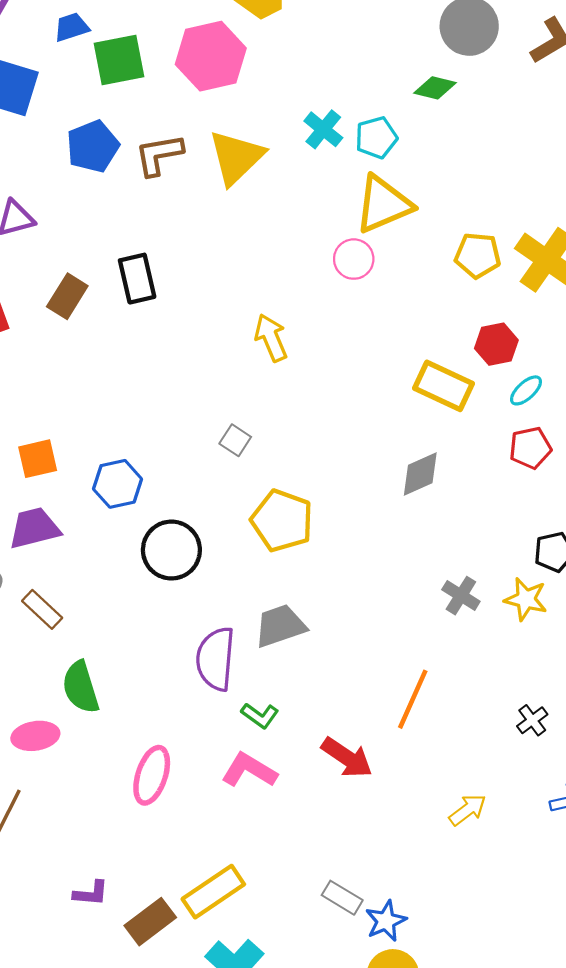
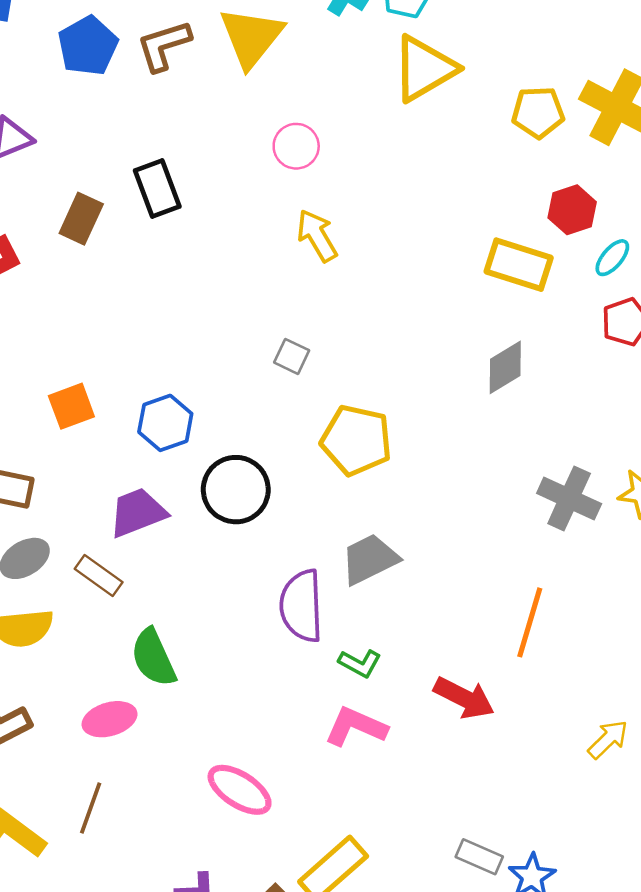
pink circle: (354, 259) -> (296, 146), moved
purple trapezoid: (34, 528) -> (138, 513), moved
gray cross: (461, 596) -> (569, 498), size x1.4
pink ellipse: (152, 775) -> (240, 790), moved, turned -68

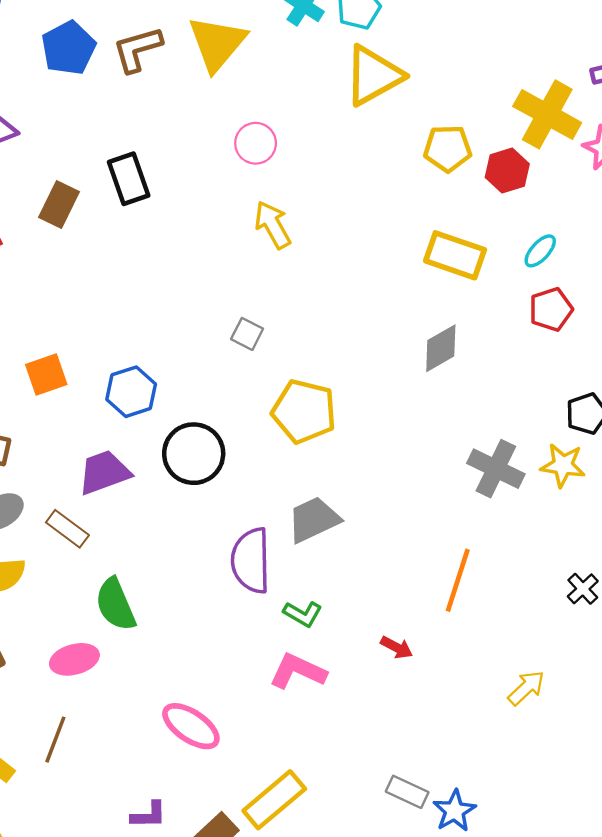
yellow pentagon: (538, 112) -> (448, 148), moved
red hexagon: (572, 210) -> (507, 171), moved
red arrow: (464, 698) -> (397, 647), size x0.6

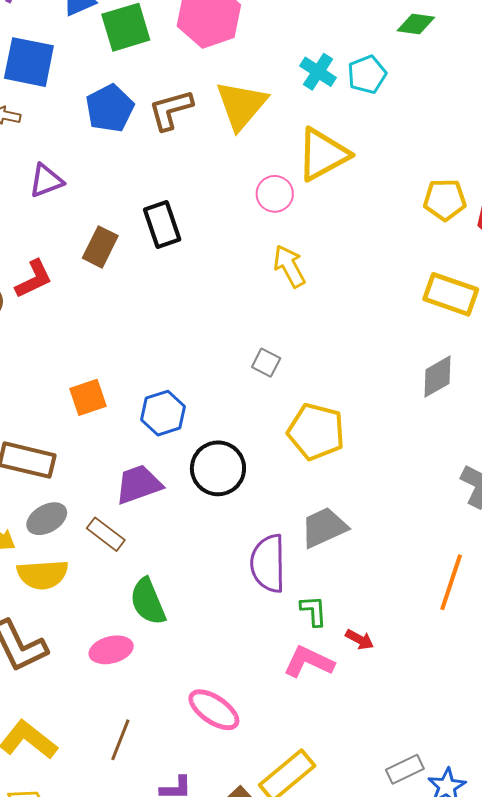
yellow triangle: (373, 75) -> (323, 154), moved
green L-shape: (303, 614) -> (314, 611), turned -124
red arrow: (397, 647) -> (360, 639), moved
brown line: (55, 740) -> (120, 740), moved
gray rectangle: (407, 792) -> (405, 769), turned -51

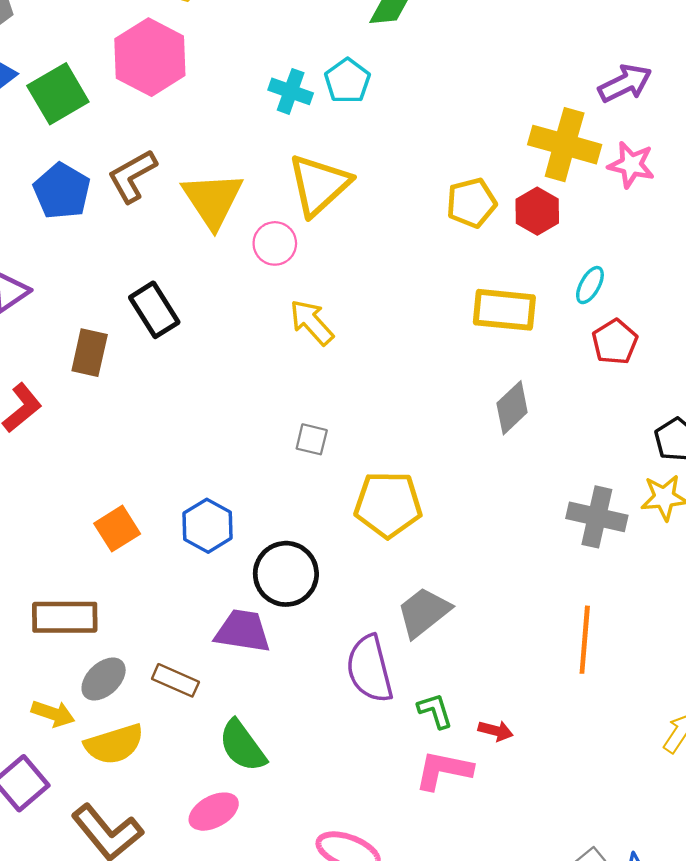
yellow triangle: (241, 105) -> (213, 200), moved
purple trapezoid: (139, 484) -> (243, 631), moved, turned 42

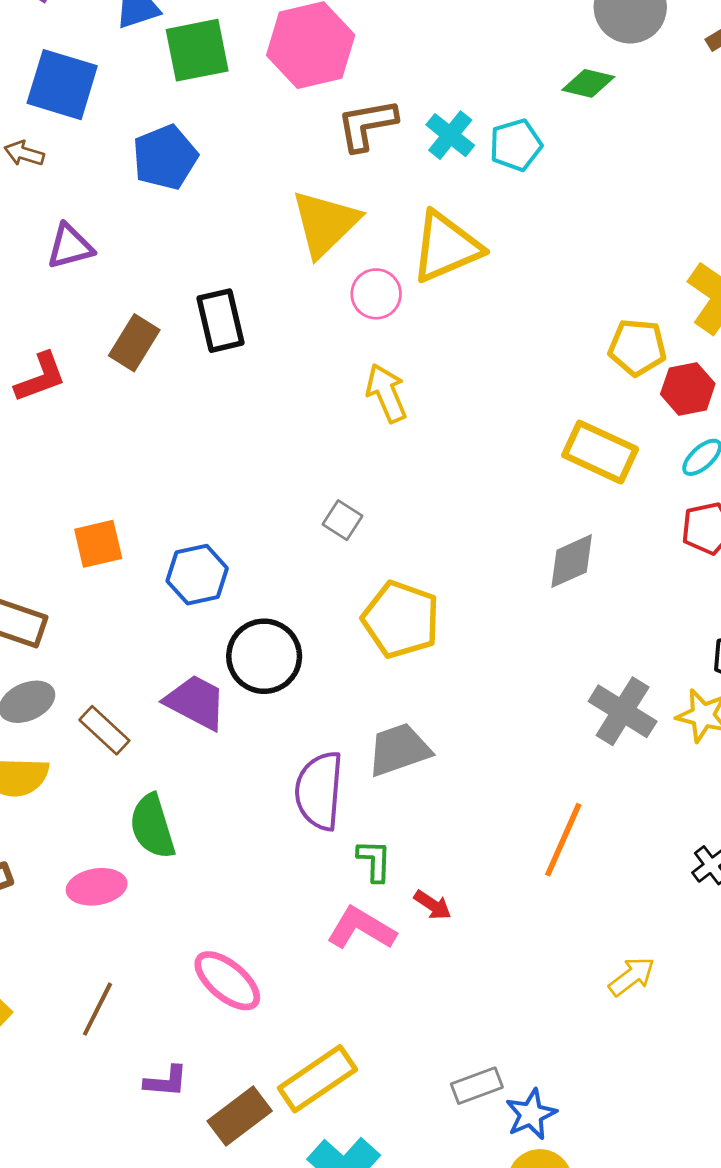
brown L-shape: (132, 176) -> (367, 125), moved
yellow pentagon: (471, 203) -> (637, 347), moved
red hexagon: (537, 211) -> (688, 389), moved

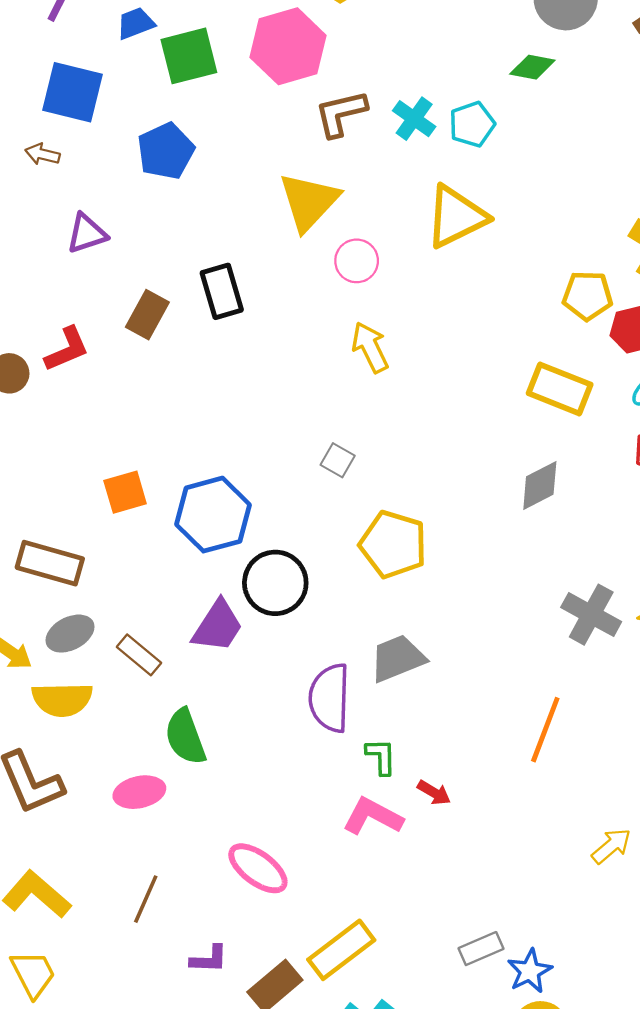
yellow triangle: (446, 247) -> (456, 217), moved
blue hexagon: (197, 575) -> (213, 515), size x1.4
purple trapezoid: (196, 702) -> (218, 626), turned 98

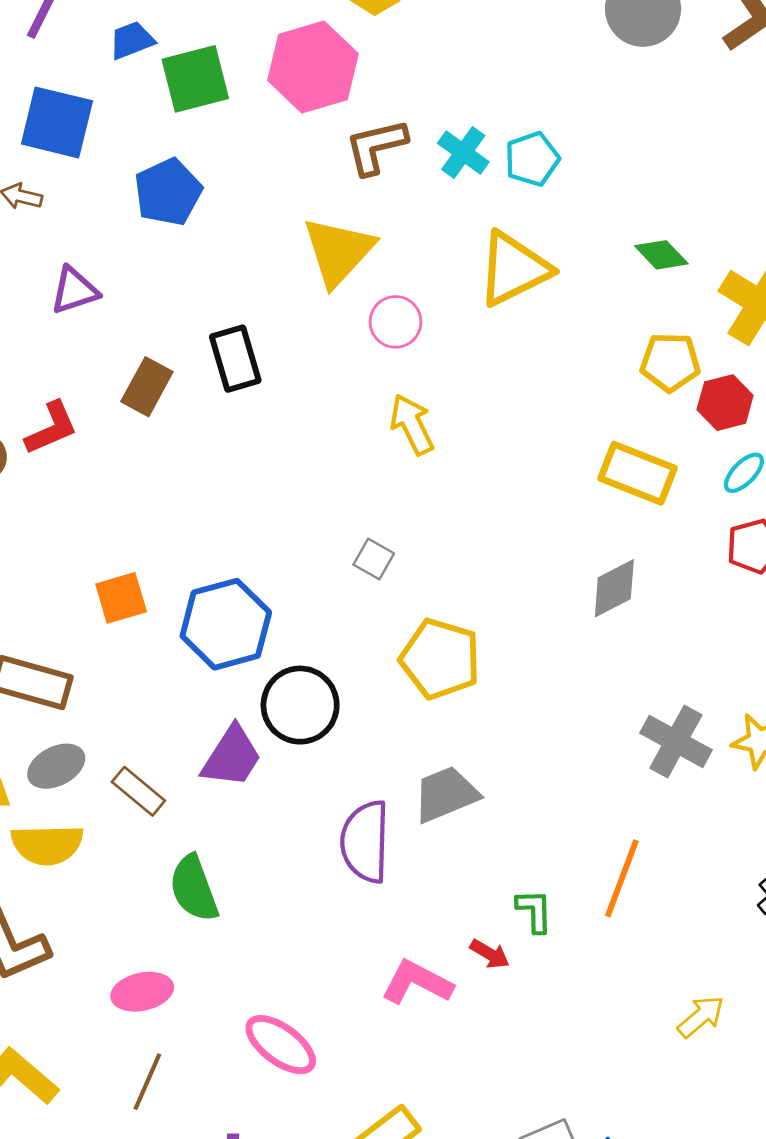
green diamond: (532, 67) -> (661, 255), moved, turned 36
green L-shape: (381, 757) -> (534, 911), moved
pink ellipse: (139, 792) -> (142, 992), moved

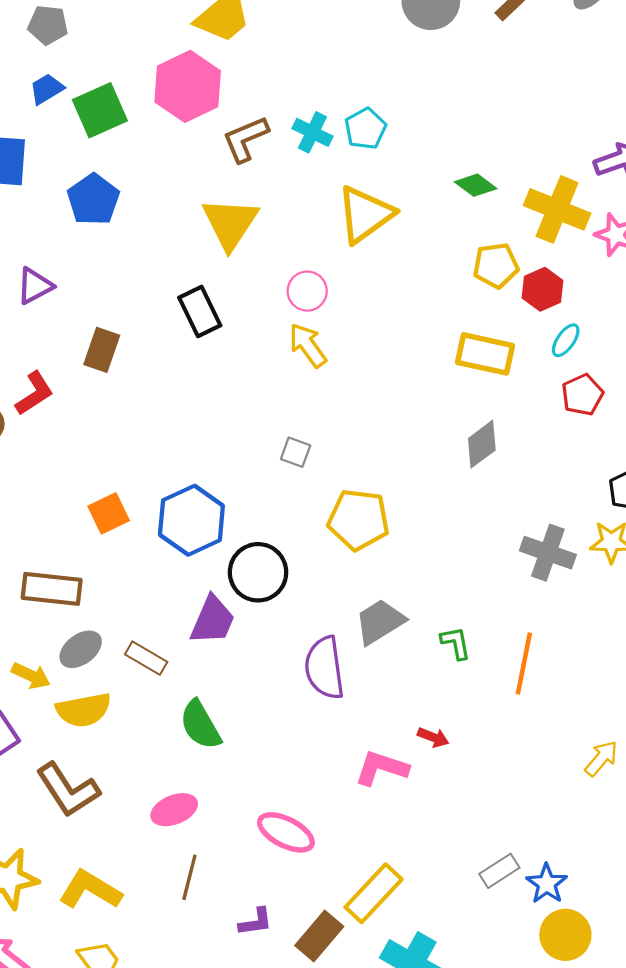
pink circle: (395, 322) -> (307, 291), moved
black rectangle: (235, 359) -> (200, 311), moved
green L-shape: (534, 911) -> (456, 643), moved

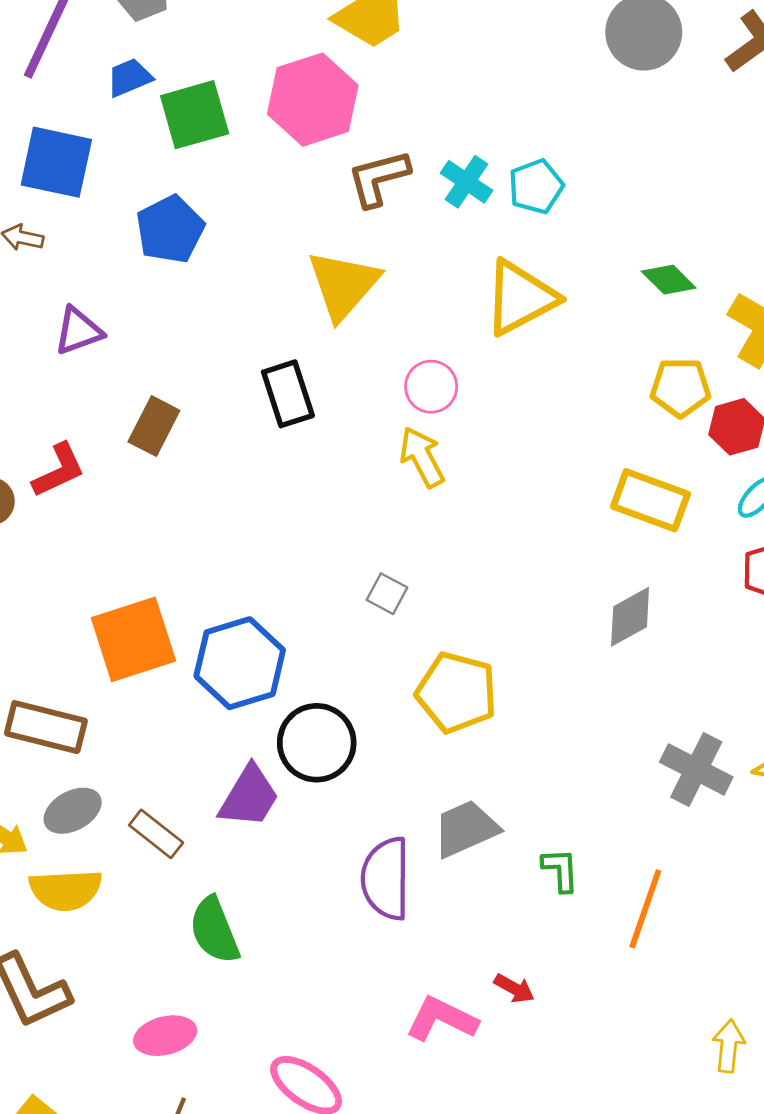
orange square: (109, 513) -> (133, 639), size x1.6
yellow arrow: (601, 758) -> (729, 1046), turned -42

